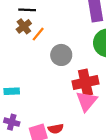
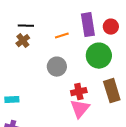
orange line: (38, 34) -> (62, 36), moved, turned 32
red cross: (85, 82) -> (79, 92), size x0.7

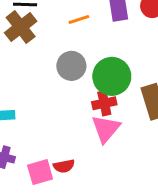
brown cross: (23, 41) -> (21, 27), size x1.5
green circle: (99, 56) -> (112, 76), moved

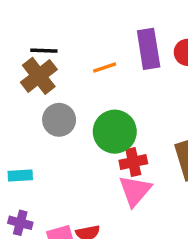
gray circle: (71, 66) -> (59, 120), moved
green circle: (112, 76) -> (115, 132), moved

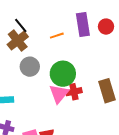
black line: (44, 51) -> (21, 26), turned 49
pink triangle: (135, 191) -> (59, 94), moved

